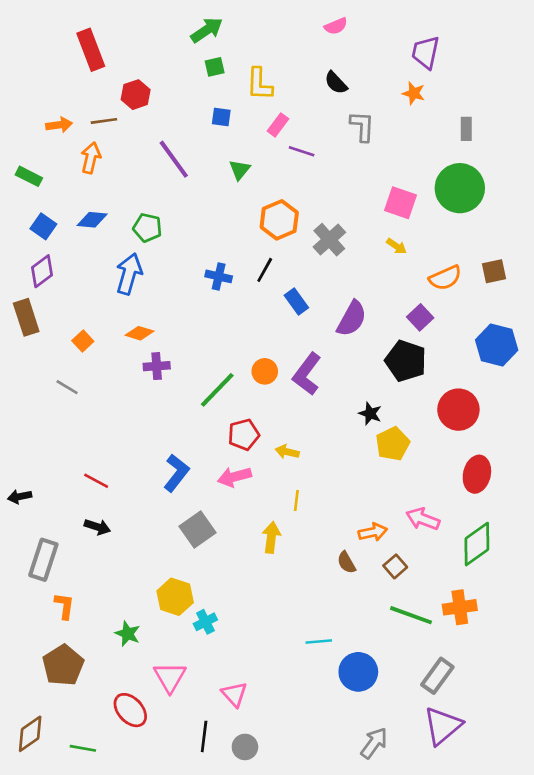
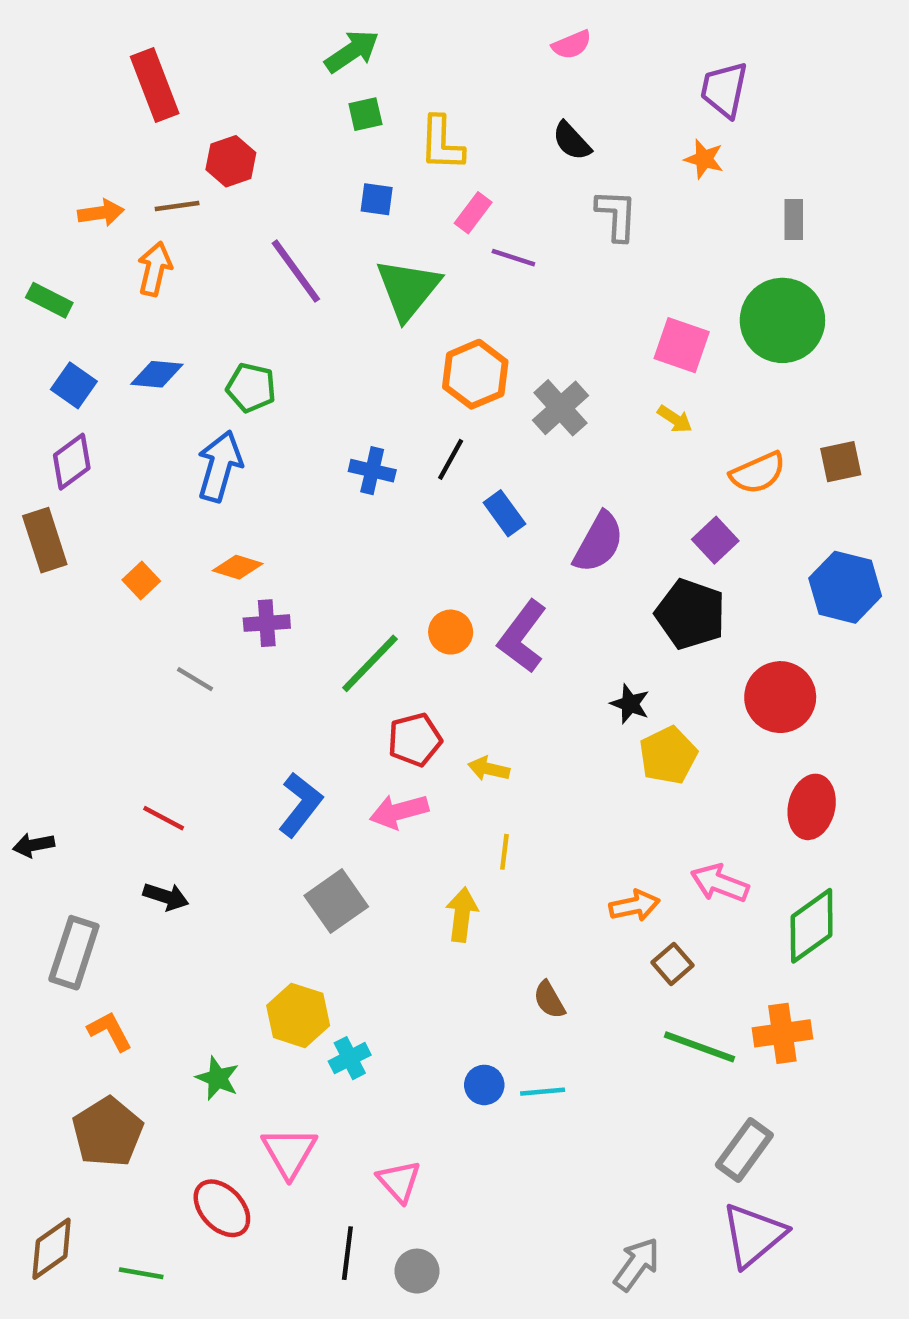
green triangle: (240, 170) -> (408, 289), size x1.8
gray line: (67, 387) -> (195, 679), moved
brown semicircle: (346, 562) -> (549, 1000), moved
orange L-shape: (64, 606) -> (110, 1031), turned -36
blue circle: (358, 672) -> (484, 1085), moved, size x0.6

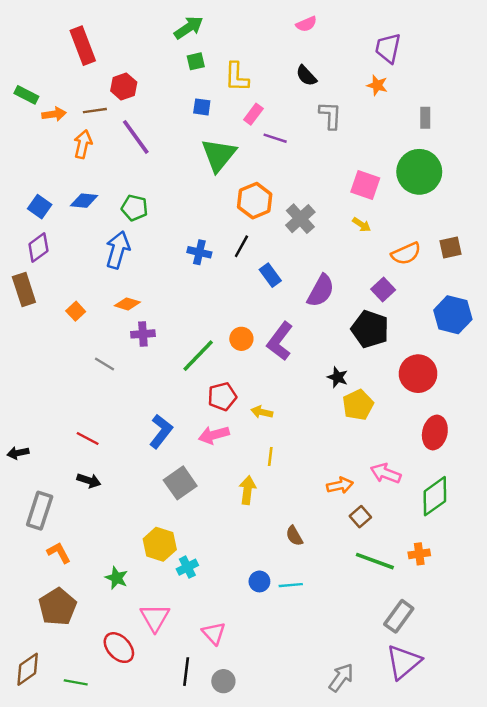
purple line: (296, 271) -> (136, 137), moved
green rectangle: (49, 300) -> (26, 95), moved
orange cross: (782, 1033) -> (419, 554), size x0.7

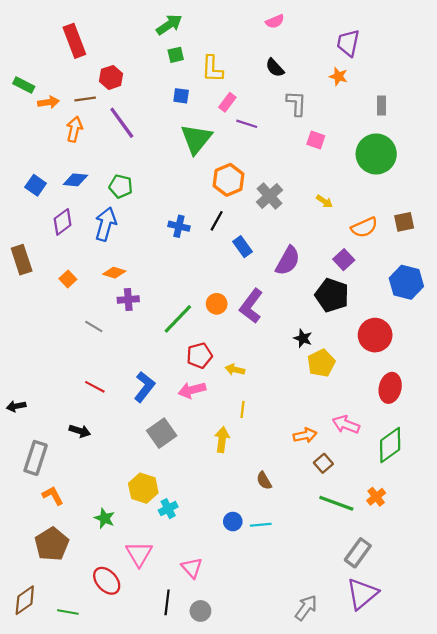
pink square: (365, 185) -> (316, 140), moved, size x0.7
purple diamond: (38, 247) -> (63, 222), moved
red line: (88, 439) -> (95, 387), moved
orange cross: (419, 554) -> (376, 497), turned -30

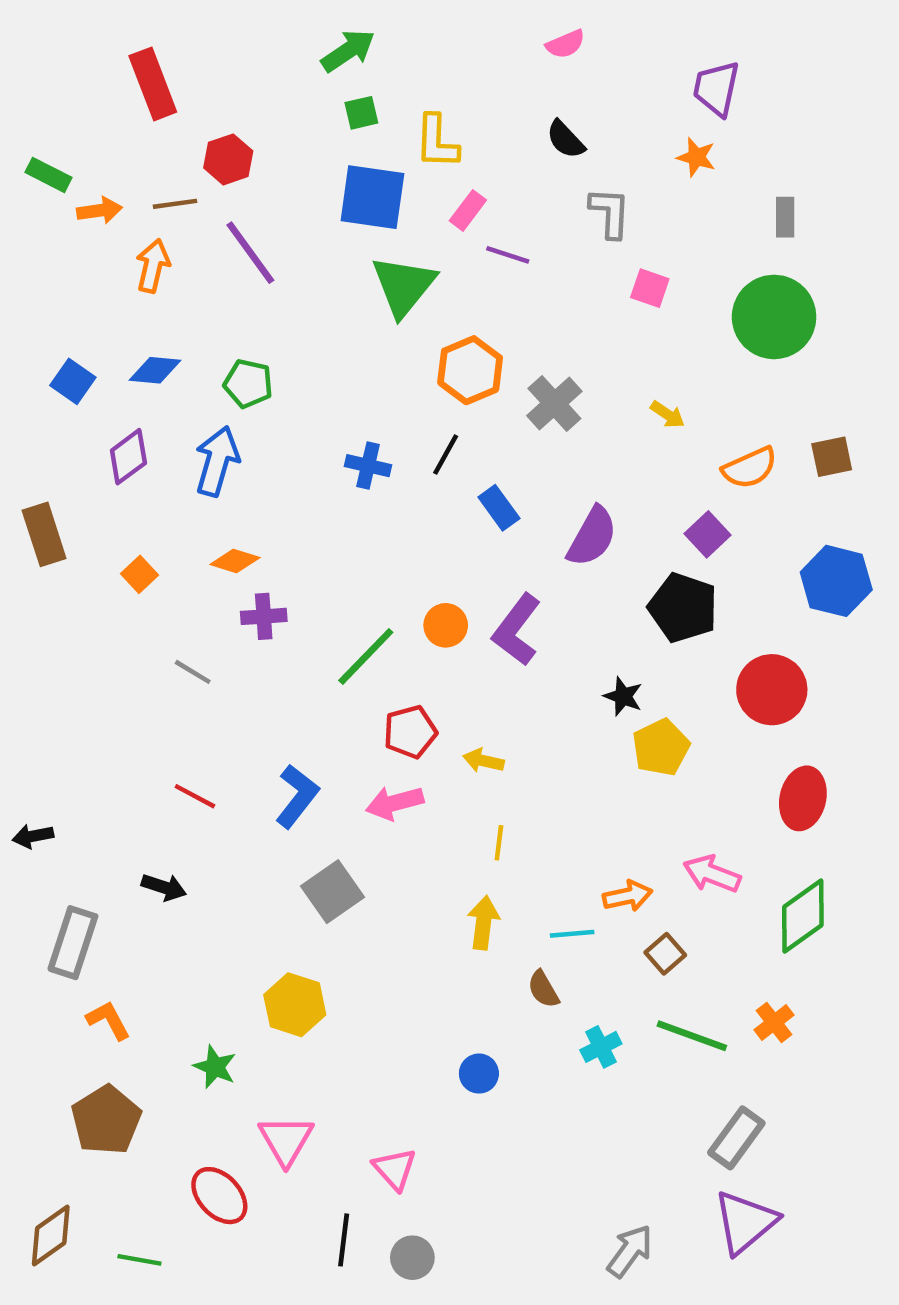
blue square: (181, 96) -> (372, 197), size x2.0
yellow arrow: (222, 440) -> (483, 923), moved
cyan cross: (168, 509) -> (601, 1047), moved
cyan line: (261, 525) -> (572, 934), moved

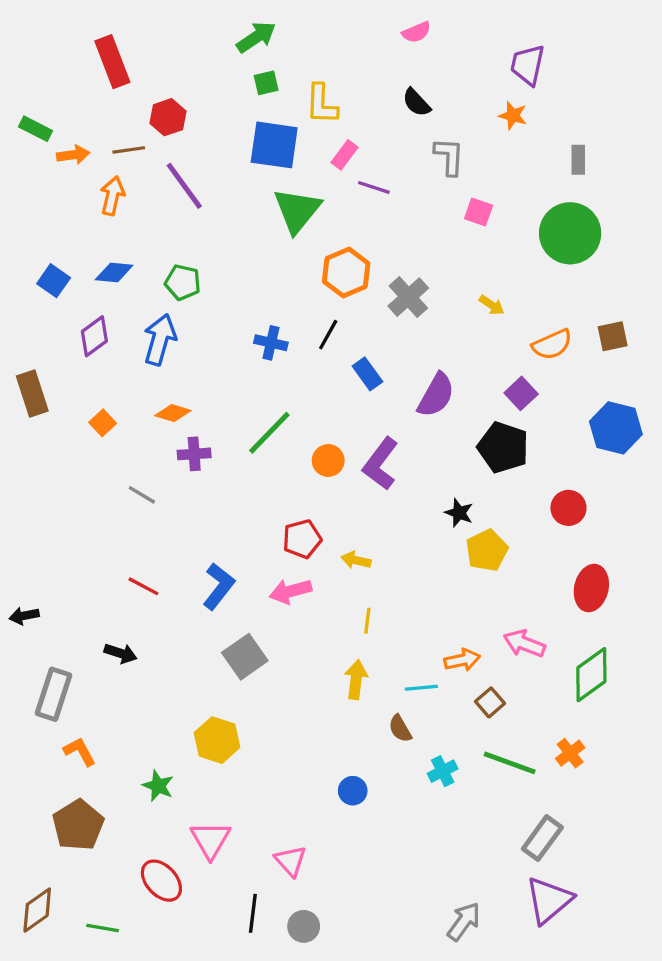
green line: (366, 656) -> (269, 433), moved
red circle: (772, 690) -> (568, 508), size x0.7

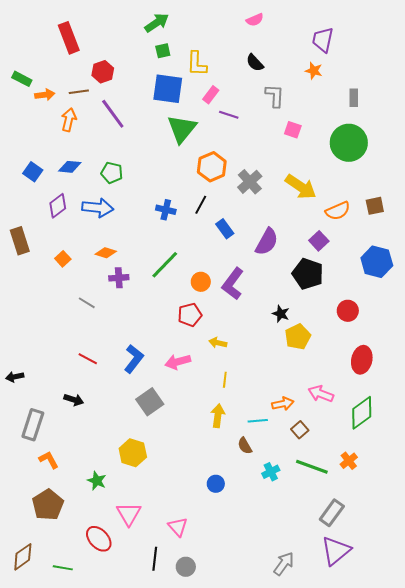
yellow arrow: (492, 305) -> (301, 187), size x2.0
blue arrow: (160, 340) -> (98, 208), turned 80
red pentagon: (302, 539) -> (190, 315), moved

